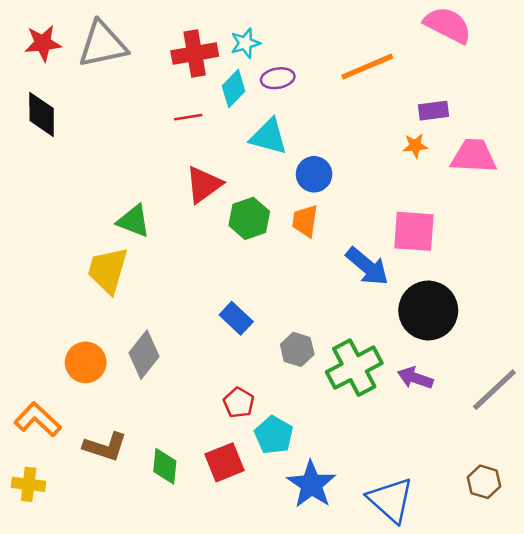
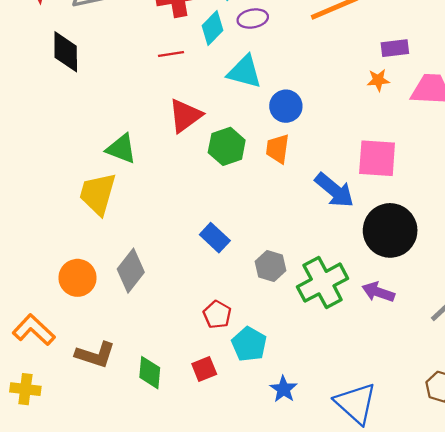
black diamond: (42, 115) -> (66, 52), moved
red square: (224, 462) -> (204, 369), size x0.7
blue star: (311, 484) -> (284, 389), size x0.6

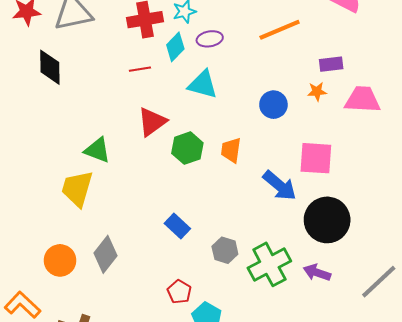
blue circle: (286, 106) -> (273, 105), moved

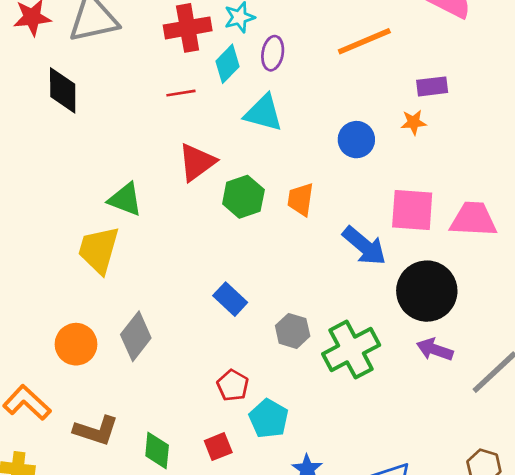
purple ellipse: (210, 39) -> (273, 53), turned -70
pink trapezoid: (362, 100) -> (473, 219), moved
purple arrow: (317, 273) -> (435, 350), moved

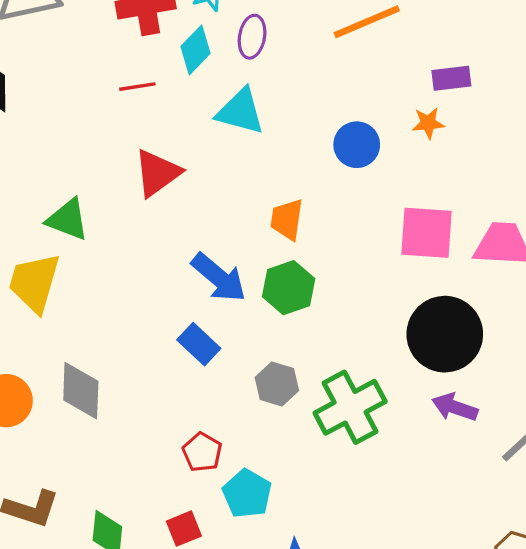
green hexagon: (243, 197) -> (289, 288), moved
blue arrow: (364, 246) -> (219, 278), moved
gray diamond: (136, 336) -> (81, 391), turned -36

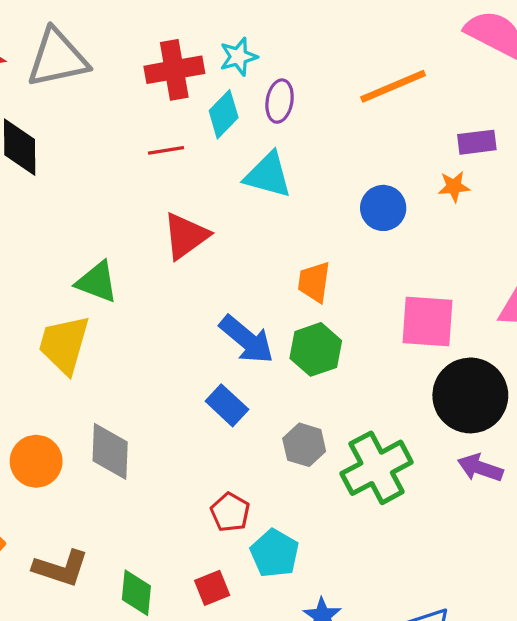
pink square: (427, 233) -> (428, 321), moved

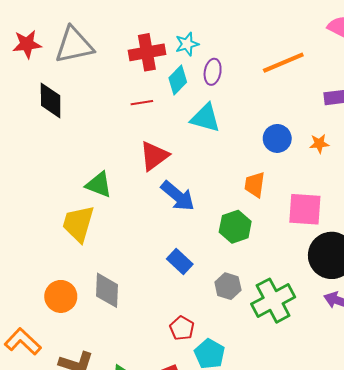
orange star: (454, 187) -> (319, 144), moved
orange trapezoid: (314, 282) -> (255, 185), moved
blue arrow: (247, 340) -> (178, 196), moved

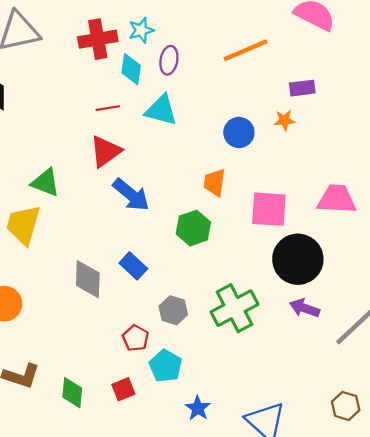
cyan diamond: (178, 80) -> (131, 69), turned -36
red line: (142, 103) -> (108, 108), moved
orange star: (319, 144) -> (285, 120), moved
gray hexagon: (228, 286) -> (173, 310), moved
gray diamond: (107, 290) -> (88, 279), moved

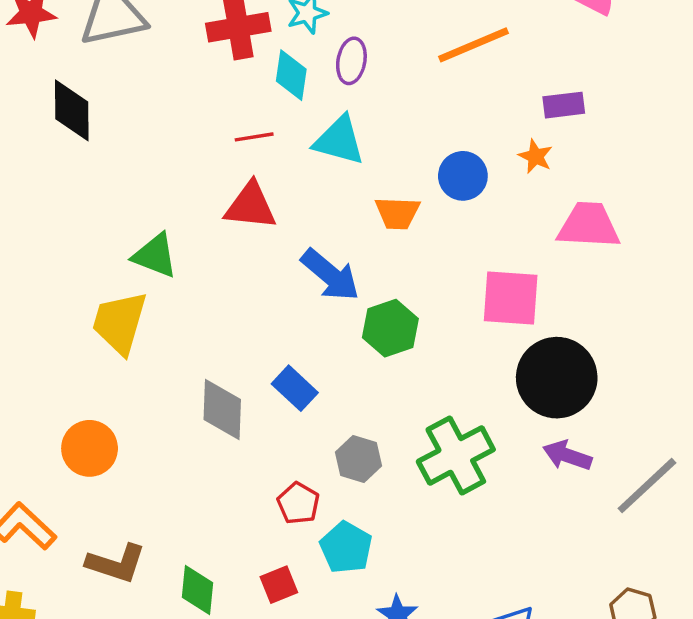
orange star: (285, 120) -> (535, 156), turned 30
red triangle: (106, 151) -> (251, 206), turned 42
orange trapezoid: (214, 183) -> (397, 213), moved, turned -96
blue arrow: (131, 195) -> (330, 275), moved
pink trapezoid: (337, 199) -> (589, 225), moved

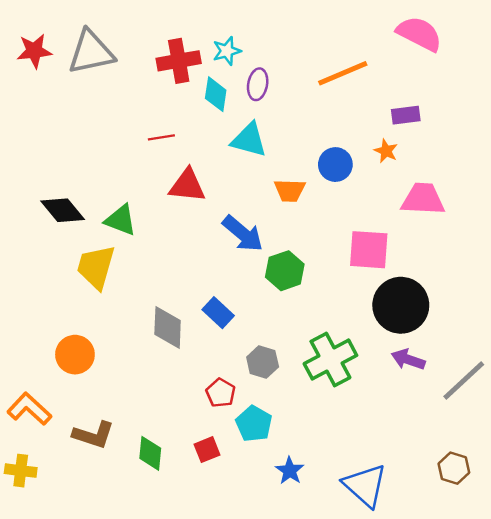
black diamond: (72, 110) -> (63, 210), moved, turned -39
red line: (254, 137) -> (161, 137), moved

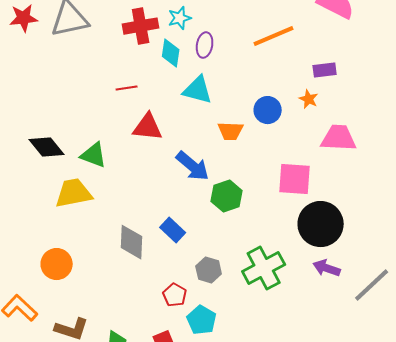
yellow trapezoid: (96, 267) -> (74, 193), turned 63

